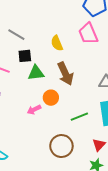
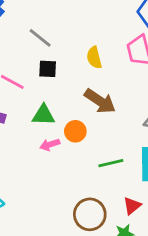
green triangle: (36, 73) -> (44, 115), moved
brown arrow: (65, 74) -> (100, 101), turned -40
brown circle: (61, 146) -> (90, 214), moved

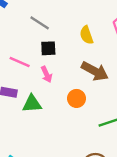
green triangle: (44, 115) -> (32, 104), moved
pink arrow: (50, 145) -> (47, 74), moved, turned -91

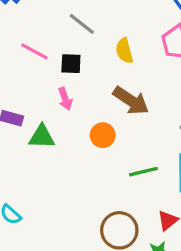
gray line: (40, 23) -> (82, 24), moved
pink line: (20, 62) -> (34, 51), moved

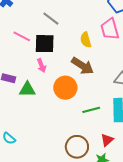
yellow semicircle: (124, 51) -> (86, 40), moved
black square: (71, 64) -> (45, 44), size x1.5
orange circle: (103, 135) -> (65, 88), size x1.5

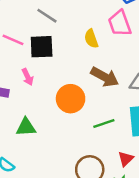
pink arrow: (42, 66) -> (28, 77), moved
brown arrow: (83, 66) -> (105, 77), moved
green triangle: (27, 89) -> (26, 127), moved

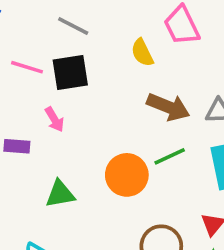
orange circle: (71, 99) -> (127, 175), moved
green line: (104, 123) -> (170, 156), moved

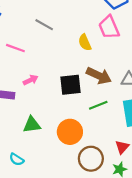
black square: (70, 73) -> (70, 85), moved
pink arrow: (55, 119) -> (30, 80), turned -88
orange circle: (127, 175) -> (70, 132), moved

